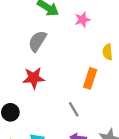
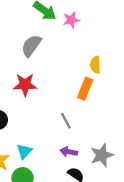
pink star: (82, 20) -> (71, 20), moved
yellow semicircle: (108, 52) -> (95, 65), moved

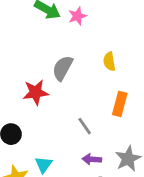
gray semicircle: (31, 46) -> (63, 68), moved
orange rectangle: (85, 89) -> (120, 104), moved

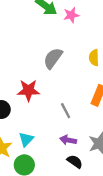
red star: (36, 92) -> (28, 90), moved

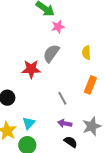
pink star: (71, 15) -> (58, 27), moved
red star: (28, 90) -> (31, 69), moved

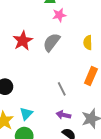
red star: (31, 69) -> (23, 41), moved, turned -30

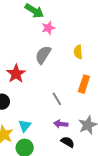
red star: (23, 41) -> (16, 74), moved

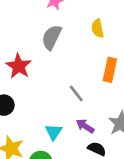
purple arrow: (61, 124) -> (85, 126), turned 32
cyan triangle: (25, 126) -> (54, 132), moved

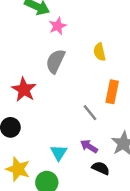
gray line: (76, 93) -> (90, 113), moved

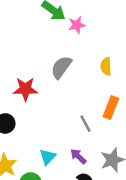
pink star: (58, 26) -> (77, 25), moved
red star: (24, 90) -> (25, 89), turned 30

